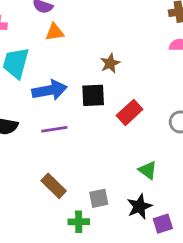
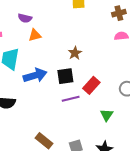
purple line: (54, 129) -> (71, 99), moved
green triangle: (148, 170) -> (107, 115), moved, turned 32

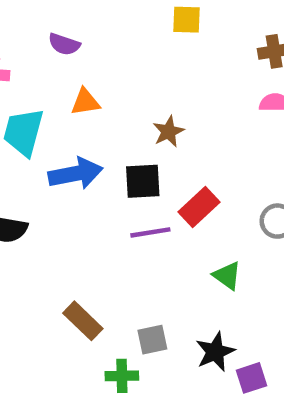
orange triangle: (35, 35) -> (85, 102), moved
green triangle: (107, 115) -> (227, 276), turned -32

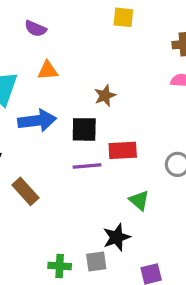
red rectangle: (199, 207) -> (123, 150), turned 36
brown rectangle: (83, 321) -> (25, 191), moved
gray square: (152, 340) -> (96, 262), moved
black star: (215, 352) -> (117, 237), moved

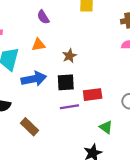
purple semicircle: (36, 29) -> (43, 17), moved, turned 40
brown star: (105, 96) -> (69, 56), moved

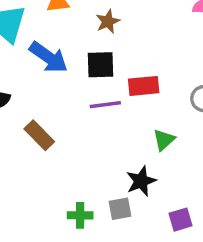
blue arrow: (34, 79) -> (49, 57), turned 45
green triangle: (106, 127) -> (164, 140), turned 40

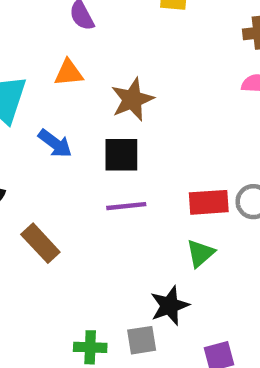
brown star: (108, 22) -> (132, 99), size x1.4
blue arrow: (49, 57) -> (55, 144), size x0.7
red rectangle: (144, 86) -> (209, 202), moved

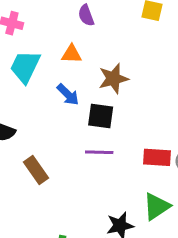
blue arrow: (55, 144) -> (68, 95), moved
green triangle: (200, 253) -> (157, 206), moved, size x1.4

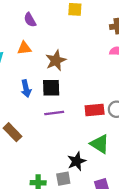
blue arrow: (68, 95) -> (26, 89), moved, turned 42
green triangle: (157, 206) -> (100, 144), turned -45

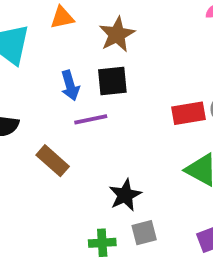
purple line: (54, 113) -> (91, 119), moved
black star: (77, 161) -> (125, 195), moved

